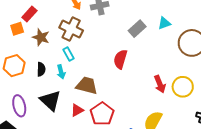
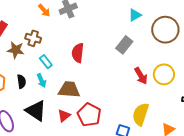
brown cross: (71, 29) -> (33, 38), moved, size x0.7
gray rectangle: (137, 29) -> (124, 45), moved
red semicircle: (120, 59) -> (78, 53), moved

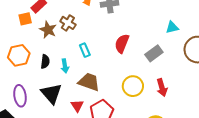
red semicircle: (78, 53) -> (122, 43), moved
cyan rectangle: (46, 62) -> (85, 50), moved
yellow circle: (164, 74) -> (133, 86), moved
red triangle: (64, 116) -> (77, 106), turned -40

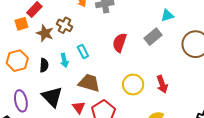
cyan triangle: (172, 27) -> (167, 15), moved
gray rectangle: (154, 53) -> (153, 37), moved
cyan arrow: (65, 66) -> (64, 60), moved

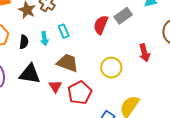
gray rectangle: (153, 37) -> (123, 16), moved
red arrow: (162, 84) -> (144, 53), moved
black triangle: (52, 97) -> (30, 74), turned -40

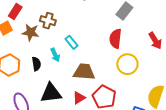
red semicircle: (101, 25) -> (115, 39), moved
red triangle: (55, 86) -> (79, 98), turned 48

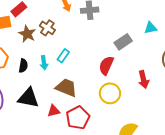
cyan rectangle: (71, 42) -> (63, 56), turned 56

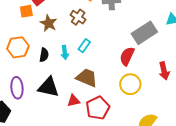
brown cross: (47, 28) -> (78, 17), moved
gray rectangle: (123, 42) -> (144, 33), size x1.4

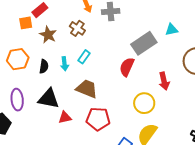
yellow circle: (130, 84) -> (144, 103), moved
red triangle: (74, 101) -> (65, 118), moved
red pentagon: (98, 108) -> (98, 119), turned 30

